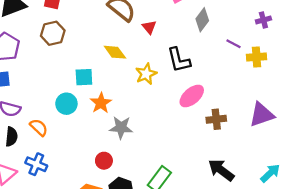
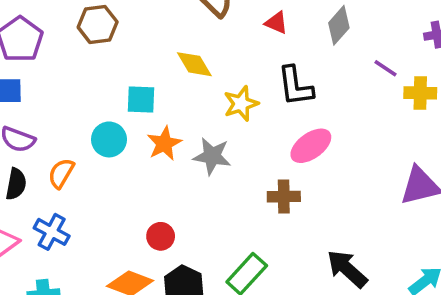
red triangle: (149, 27) -> (276, 23), moved, turned -32
brown cross: (216, 119) -> (284, 197), moved
orange semicircle: (39, 127) -> (61, 173), turned -108
gray star: (121, 128) -> (212, 156), moved

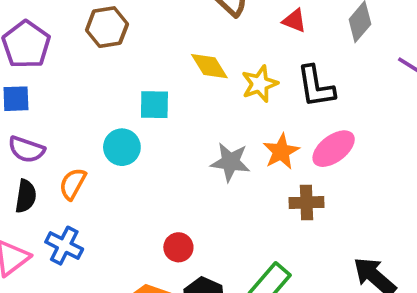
yellow star: (241, 104) -> (260, 84), moved
orange star: (164, 143) -> (281, 152), moved

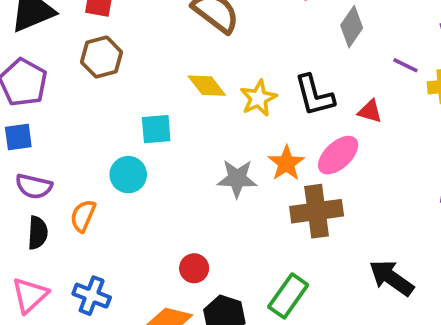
red triangle: (294, 21) -> (370, 111), moved
brown cross: (306, 203) -> (317, 211), size x1.5
blue cross: (64, 246) -> (92, 296), moved

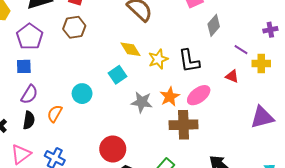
red triangle: (370, 111) -> (232, 76), moved
cyan square: (156, 129) -> (118, 75), moved, turned -36
purple semicircle: (34, 186) -> (29, 94), turned -78
red circle: (194, 268) -> (113, 149), size x1.6

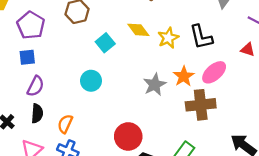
cyan square: (118, 75) -> (105, 43), moved
gray star: (142, 102) -> (155, 85), turned -30
orange semicircle: (55, 114) -> (65, 124), moved

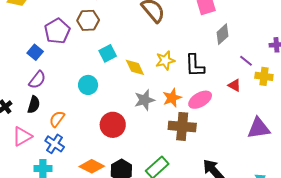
purple pentagon: (31, 25) -> (57, 31), moved
yellow diamond: (138, 30) -> (135, 67), moved
blue square: (27, 57) -> (35, 52), turned 35
red circle: (128, 136) -> (113, 125), moved

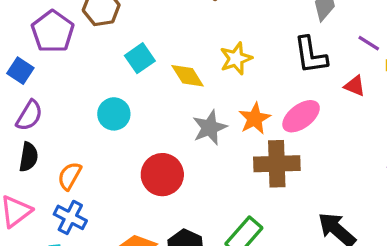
black L-shape: (195, 66) -> (311, 55), moved

